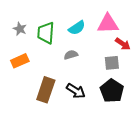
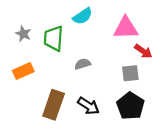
cyan semicircle: (77, 28) -> (83, 16), moved

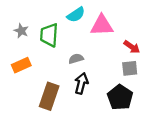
pink triangle: (126, 28) -> (102, 25), moved
gray square: (130, 73) -> (130, 68), moved
black arrow: (88, 106) -> (81, 83), moved, turned -108

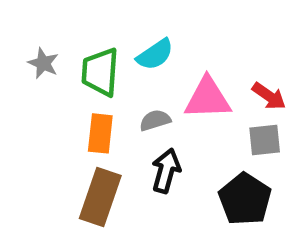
cyan semicircle: (76, 15) -> (155, 55), moved
pink triangle: (102, 25) -> (208, 98), moved
orange rectangle: (21, 65) -> (100, 133), moved, turned -60

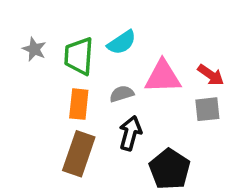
black pentagon: (245, 199) -> (170, 169), moved

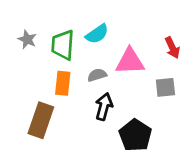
red arrow: (211, 75) -> (172, 48), moved, turned 30
brown rectangle: (79, 154) -> (41, 120), moved

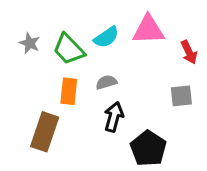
green trapezoid: (63, 45) -> (69, 49), turned -48
pink triangle: (130, 61) -> (148, 30), moved

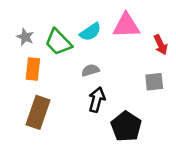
orange rectangle: (69, 91) -> (33, 69), moved

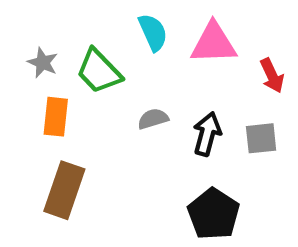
cyan semicircle: (90, 32) -> (153, 32), moved, turned -80
black arrow: (97, 100) -> (207, 134), moved

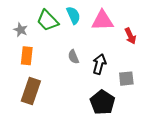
green trapezoid: (99, 71) -> (48, 20), moved
gray semicircle: (153, 119) -> (73, 57), turned -96
gray square: (261, 138) -> (126, 79), moved

